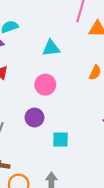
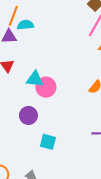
cyan triangle: (51, 48) -> (35, 79), moved

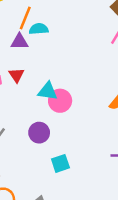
cyan square: (48, 142) -> (60, 163), turned -35

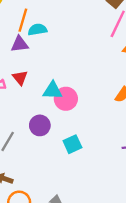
purple circle: (39, 133) -> (40, 125), moved
cyan square: (60, 163) -> (72, 144), moved

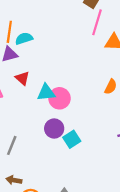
red triangle: (20, 78) -> (22, 78), moved
purple circle: (40, 125) -> (54, 128), moved

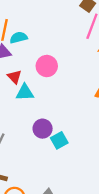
cyan triangle: (46, 93) -> (25, 92), moved
pink circle: (59, 98) -> (47, 66), moved

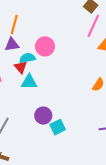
cyan semicircle: (19, 38) -> (27, 58), moved
pink circle: (47, 66) -> (45, 46), moved

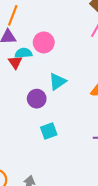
cyan triangle: (29, 82) -> (57, 81), moved, turned -42
purple circle: (43, 116) -> (37, 99), moved

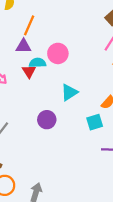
purple circle: (37, 99) -> (47, 120), moved
cyan square: (49, 131) -> (95, 122), moved

